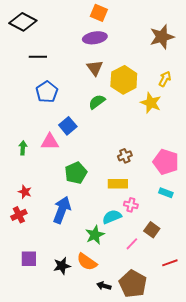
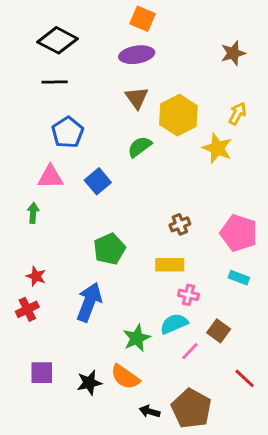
black diamond: (23, 22) -> (58, 40), moved
brown star: (162, 37) -> (233, 53), size x0.7
pink triangle: (50, 142) -> (50, 177), moved
cyan semicircle: (112, 217) -> (174, 324), moved
red line: (170, 263) -> (245, 378), turned 63

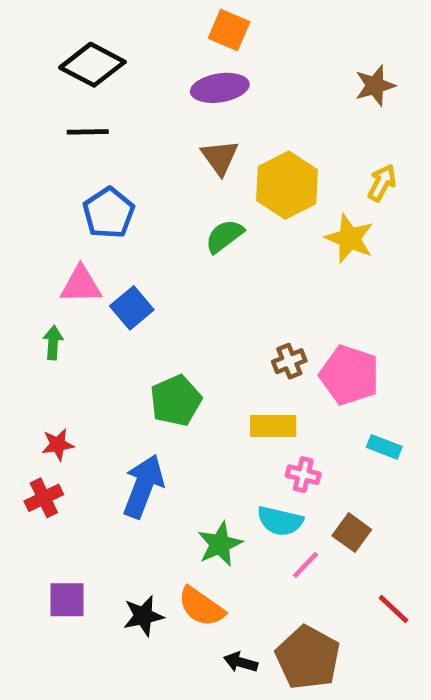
blue square: (98, 181) -> (132, 308), moved
pink pentagon: (239, 233) -> (350, 375), moved
red star: (36, 276) -> (58, 445), turned -30
cyan semicircle: (174, 324) -> (280, 521), turned -144

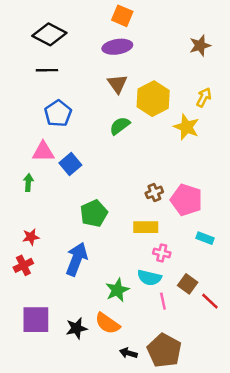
pink line: (305, 565) -> (163, 301), turned -56
purple square: (67, 600) -> (36, 320), size x1.4
red line: (394, 609) -> (210, 301), moved

